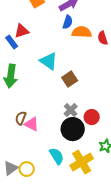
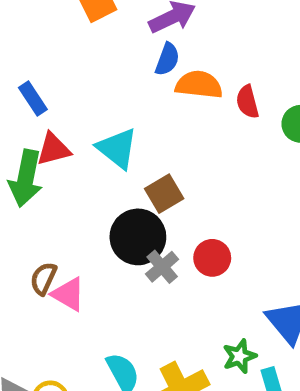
red triangle: (22, 31) -> (53, 149), moved
red circle: (92, 117) -> (212, 258), moved
black circle: (73, 129) -> (138, 237), moved

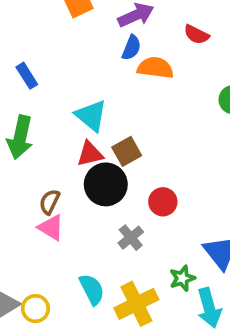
red semicircle: (247, 102) -> (196, 35), moved, turned -50
red triangle: (53, 149) -> (90, 154), moved
gray cross: (162, 267) -> (131, 238), moved
brown semicircle: (43, 279) -> (50, 202), moved

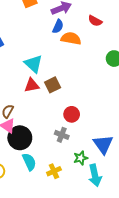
black circle: (106, 184) -> (20, 138), moved
gray cross: (131, 238) -> (62, 135), moved, turned -32
yellow cross: (136, 304) -> (54, 171), size x0.6

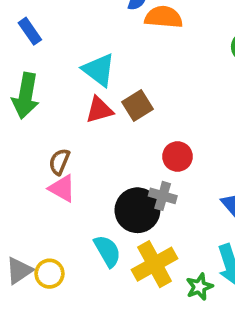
black circle: (20, 138) -> (137, 210), moved
green star: (81, 158) -> (199, 287), moved
yellow cross: (54, 171) -> (155, 264), size x1.6

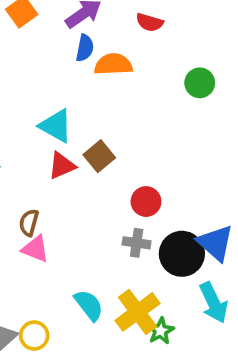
black circle: (137, 210) -> (182, 254), moved
green star: (199, 287) -> (161, 331), moved

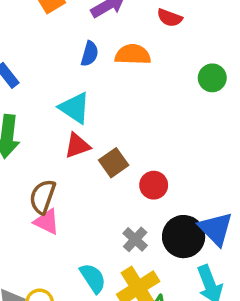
blue semicircle: (85, 48) -> (90, 54), moved
brown square: (99, 156) -> (114, 163), moved
brown semicircle: (29, 223) -> (43, 197), size x1.4
gray cross: (137, 243) -> (135, 239), moved, turned 30

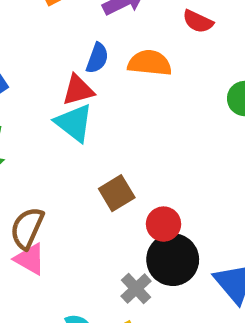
red triangle: (77, 146) -> (78, 90), moved
black circle: (184, 237) -> (173, 260), moved

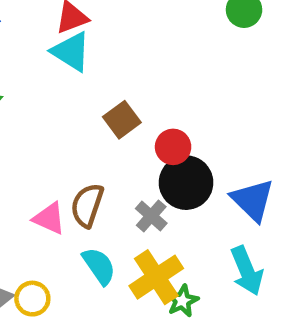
brown semicircle: (27, 228) -> (87, 205), moved
pink triangle: (30, 259) -> (49, 218), moved

